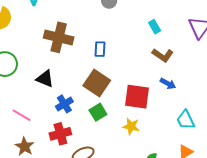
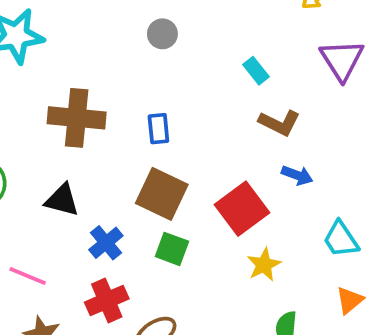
red square: (137, 97) -> (242, 209), turned -36
green square: (98, 112) -> (172, 249), turned -30
yellow star: (131, 126) -> (264, 265), moved, turned -30

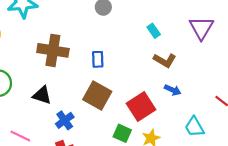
green square: (172, 249) -> (122, 133), moved

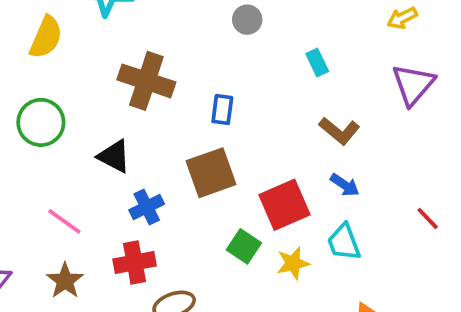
cyan rectangle: (154, 31) -> (317, 63), moved
brown square: (97, 95) -> (211, 173), turned 32
cyan trapezoid: (194, 127) -> (344, 242), moved

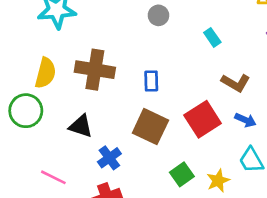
yellow semicircle: (46, 37) -> (45, 73), moved
brown square: (211, 173) -> (150, 127), turned -36
red square: (284, 205) -> (203, 119), moved
green square: (244, 246) -> (182, 174), turned 30

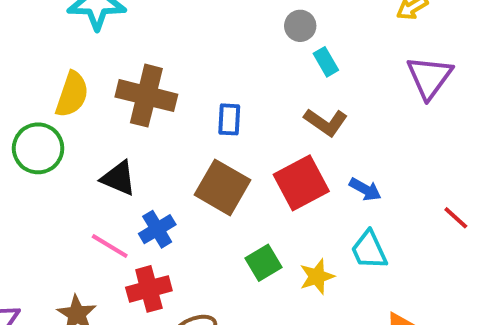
gray circle: (158, 15) -> (300, 26), moved
brown L-shape: (236, 83) -> (326, 122), moved
pink line: (53, 177) -> (110, 246), moved

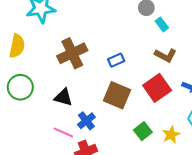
yellow semicircle: (72, 94) -> (17, 46), moved
brown cross: (146, 96) -> (72, 53), turned -32
blue rectangle: (229, 119) -> (116, 60), turned 70

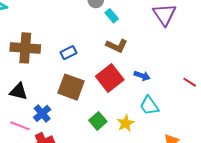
brown cross: (72, 53) -> (25, 48), turned 32

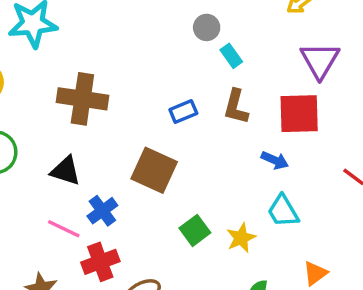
brown L-shape: (117, 46) -> (236, 107), turned 75
blue rectangle: (69, 53) -> (183, 112), moved
red square: (110, 78) -> (299, 114), moved, turned 32

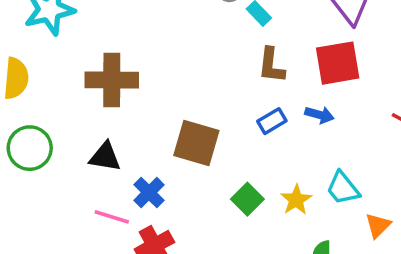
blue rectangle: (183, 112) -> (272, 121), moved
cyan trapezoid: (283, 211) -> (343, 188), moved

